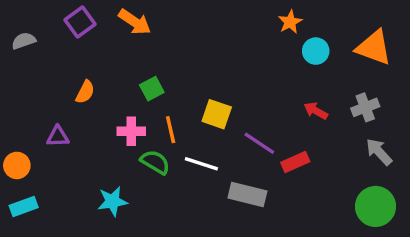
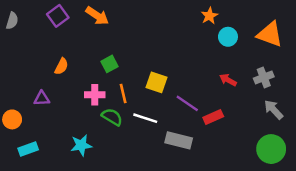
gray semicircle: (24, 41) -> (12, 21), moved, turned 126
cyan rectangle: (24, 206) -> (28, 149), moved

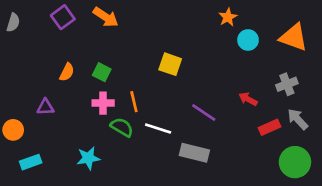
green square: (110, 64) -> (102, 72), moved, turned -35
red arrow: (228, 80) -> (248, 99), moved
yellow square: (156, 82) -> (170, 64), moved
red rectangle: (213, 117) -> (269, 127), moved

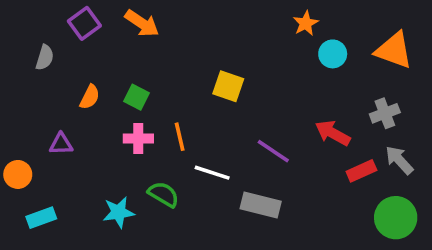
gray semicircle: (13, 23) -> (45, 58), moved
red arrow: (248, 99) -> (333, 133), size x1.4
green semicircle: (122, 127) -> (164, 194), moved

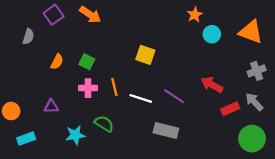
gray cross: (385, 113) -> (257, 71), moved
purple triangle: (61, 144) -> (51, 106), moved
white line: (212, 173) -> (141, 98), moved

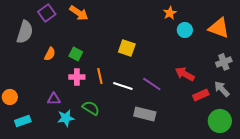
gray semicircle: (28, 36) -> (25, 32), size x1.6
purple triangle: (51, 106) -> (54, 99), moved

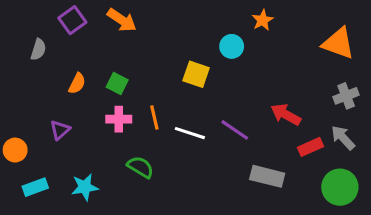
cyan circle: (185, 30) -> (232, 46), moved
gray semicircle: (25, 32) -> (38, 49), size x0.6
purple triangle: (54, 99) -> (60, 130), moved, turned -40
gray rectangle: (145, 114) -> (267, 176), moved
cyan star: (66, 118) -> (85, 187), moved

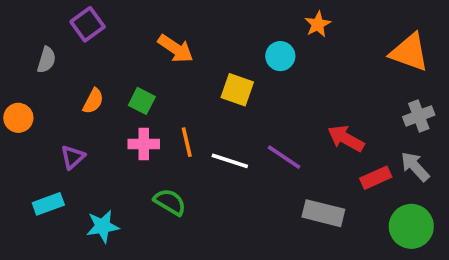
orange arrow: (122, 20) -> (176, 49), moved
orange circle: (15, 150) -> (18, 118), moved
cyan rectangle: (35, 187) -> (48, 204), moved

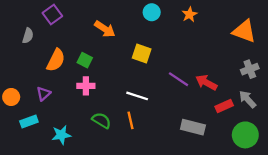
cyan circle: (280, 56) -> (152, 12), moved
orange semicircle: (93, 101) -> (56, 60), size x1.5
orange circle: (18, 118) -> (11, 97), moved
orange line: (187, 142) -> (130, 120), moved
purple line: (284, 157) -> (178, 79), moved

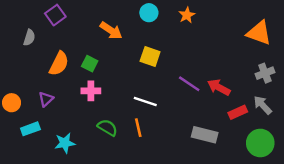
cyan circle: (152, 12) -> (149, 13), moved
orange star: (190, 14) -> (187, 15), moved

